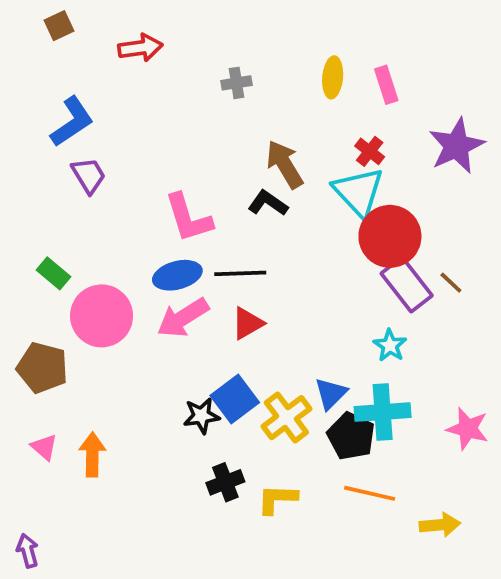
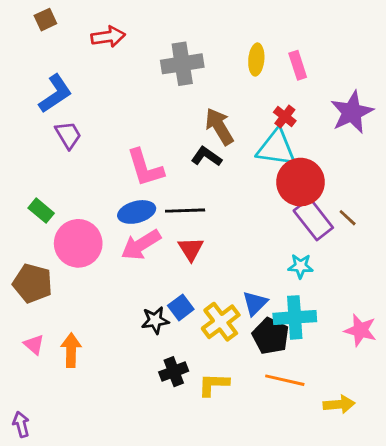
gray cross: (237, 83) -> (182, 64), size x1.8
cyan triangle: (359, 192) -> (276, 148), turned -39
red triangle: (248, 323) -> (191, 249), turned -32
cyan star: (390, 345) -> (300, 266), turned -30
blue square: (235, 399) -> (181, 307), size x0.7

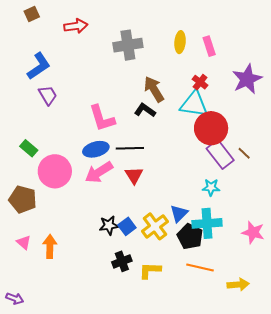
blue square: (181, 307) -> (127, 226), moved
purple arrow: (21, 424) -> (15, 299), turned 126

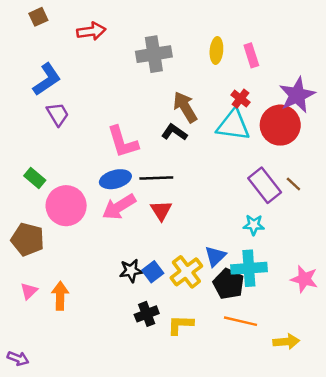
red circle: (211, 128) -> (280, 125), moved
pink triangle: (24, 242) -> (29, 291), turned 35

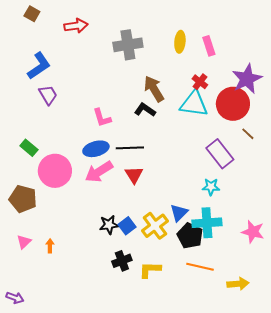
brown square: (38, 17) -> (32, 14), turned -35
pink L-shape: (123, 142) -> (102, 118), size x0.7
brown line: (293, 184) -> (248, 134), moved
orange arrow: (60, 296) -> (50, 246), size x0.6

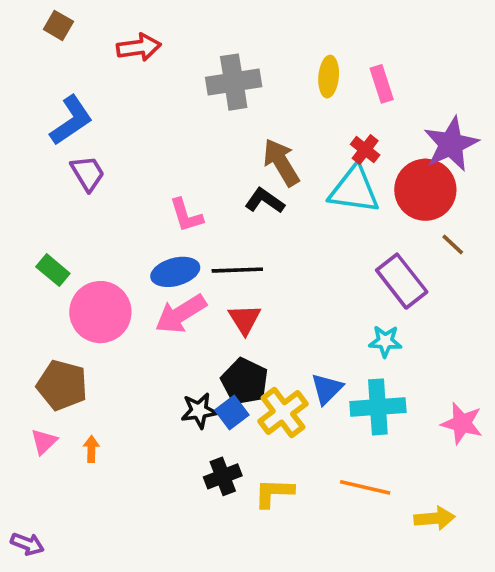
brown pentagon: (23, 199) -> (62, 385), moved
black pentagon: (190, 236) -> (245, 381), moved

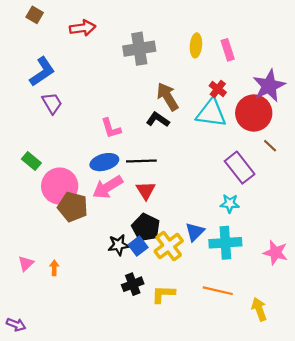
brown pentagon: (62, 385) -> (73, 207), moved
yellow arrow: (434, 518) -> (259, 309), turned -105

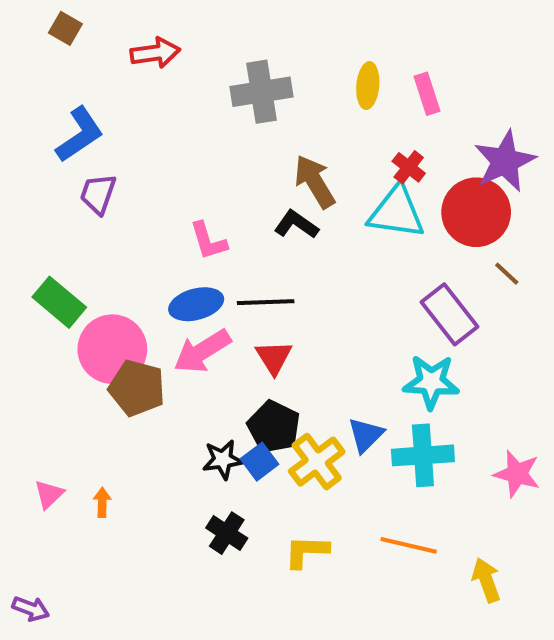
purple trapezoid: (52, 103) -> (98, 194), turned -130
green rectangle: (31, 161) -> (59, 302), size x1.4
cyan star: (230, 204) -> (431, 382), size x1.5
black cross: (133, 284) -> (227, 533), moved, turned -36

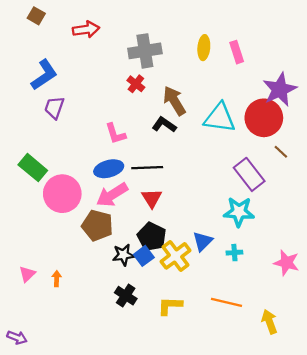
red cross: (409, 167) -> (136, 84), moved
brown pentagon: (137, 388) -> (97, 225), moved
cyan cross: (423, 455) -> (234, 253), size x0.5

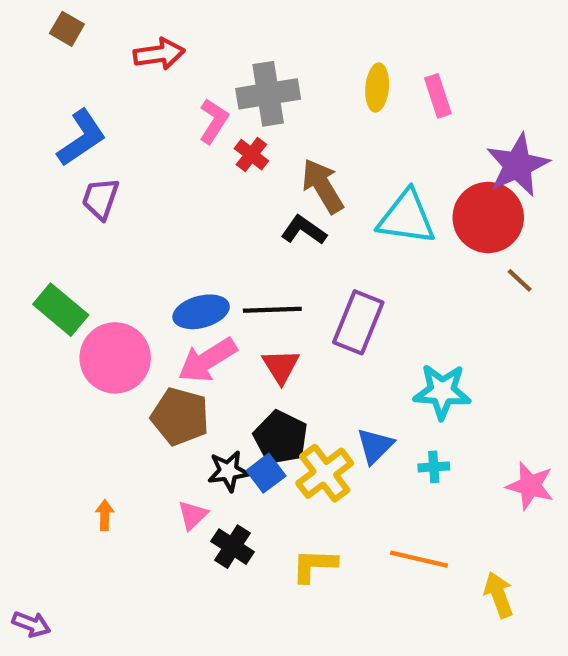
pink L-shape: (115, 134) -> (214, 121), moved, turned -130
purple rectangle: (249, 174) -> (358, 322), moved, turned 60
pink triangle: (27, 274) -> (193, 515), moved

